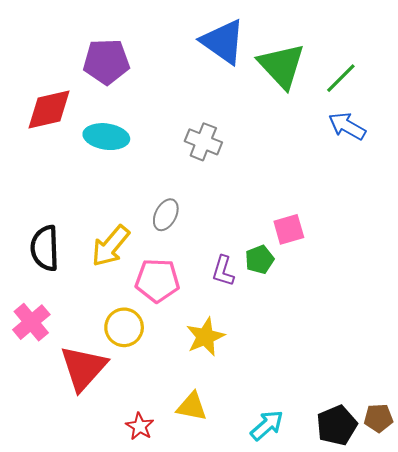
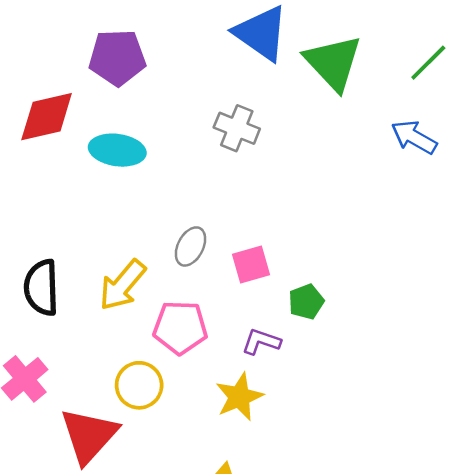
green line: (341, 78) -> (428, 63), moved
gray cross: (203, 142) -> (237, 128), moved
pink square: (289, 229) -> (251, 264), moved
purple L-shape: (223, 271) -> (261, 342), moved, turned 92

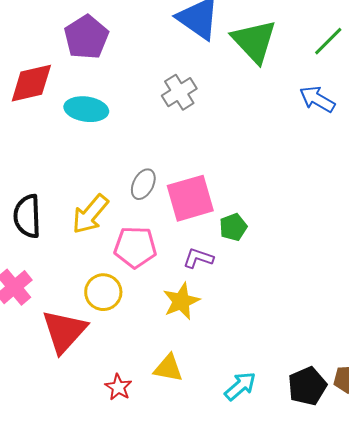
purple pentagon: (117, 58) -> (86, 37), turned -30
gray cross: (237, 128) -> (179, 92), turned 36
pink square: (251, 264) -> (190, 198), size x1.6

